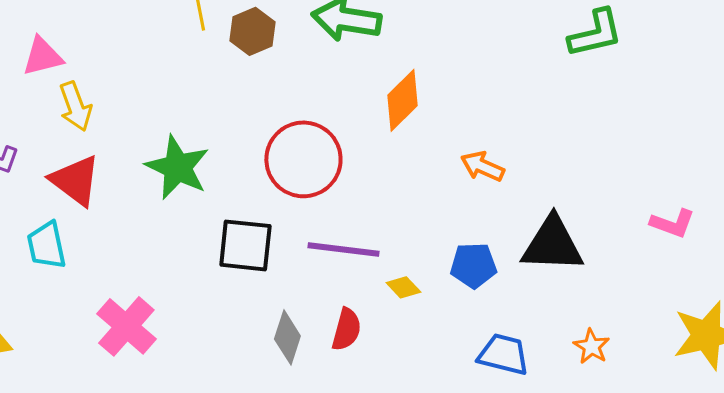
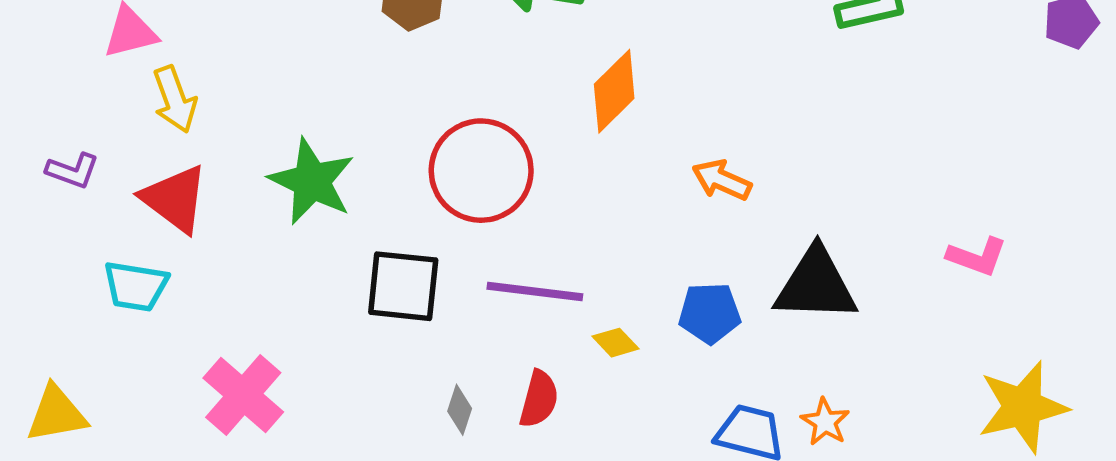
cyan trapezoid: (46, 245) -> (136, 286), turned -69
gray diamond: (287, 337) -> (460, 410), size x0.7
orange star: (591, 346) -> (825, 422), moved

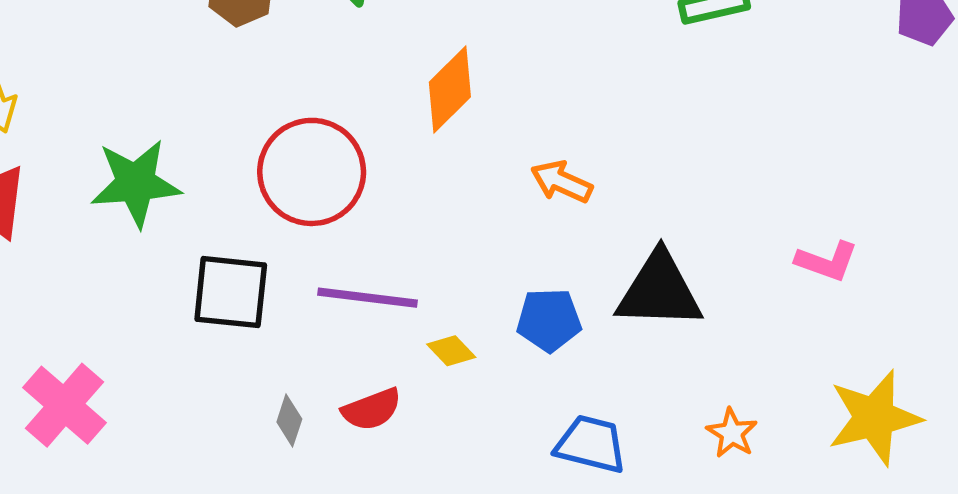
green star: (312, 181) -> (136, 183), turned -30
red semicircle: (539, 399) -> (372, 409), turned 54
orange star: (825, 422) -> (732, 433), moved

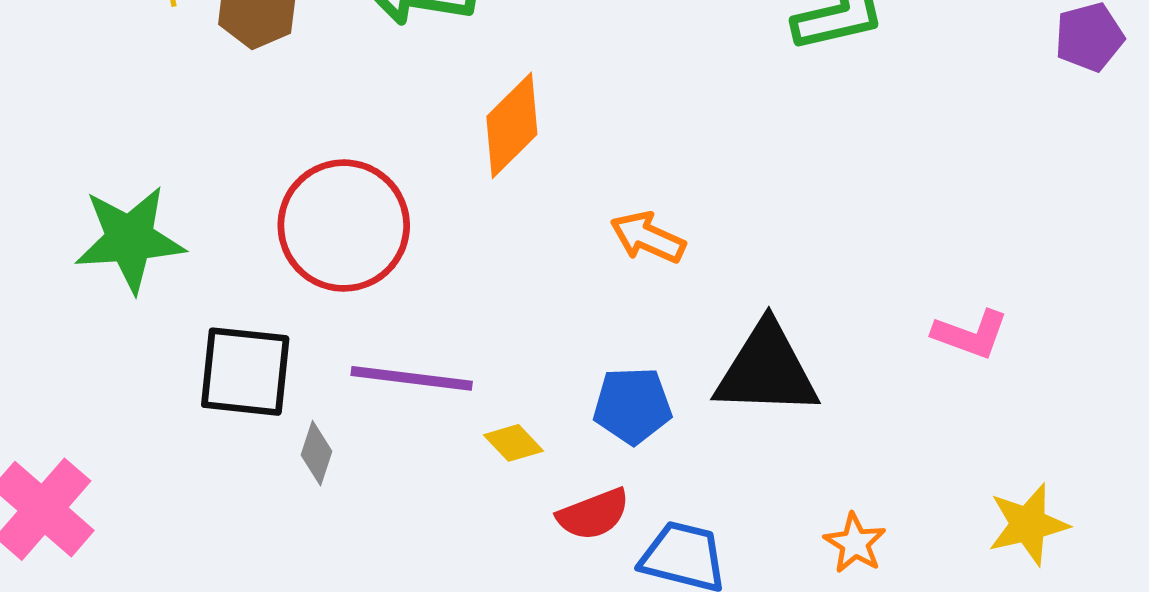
red semicircle: (372, 409) -> (593, 514), moved
yellow star: (874, 418) -> (1028, 524), size x0.7
gray diamond: (289, 420) -> (317, 453), moved

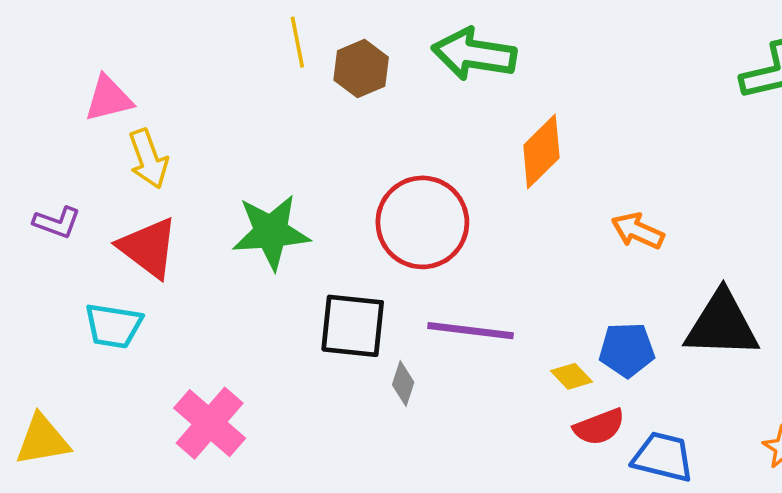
yellow diamond: (514, 443) -> (571, 376), moved

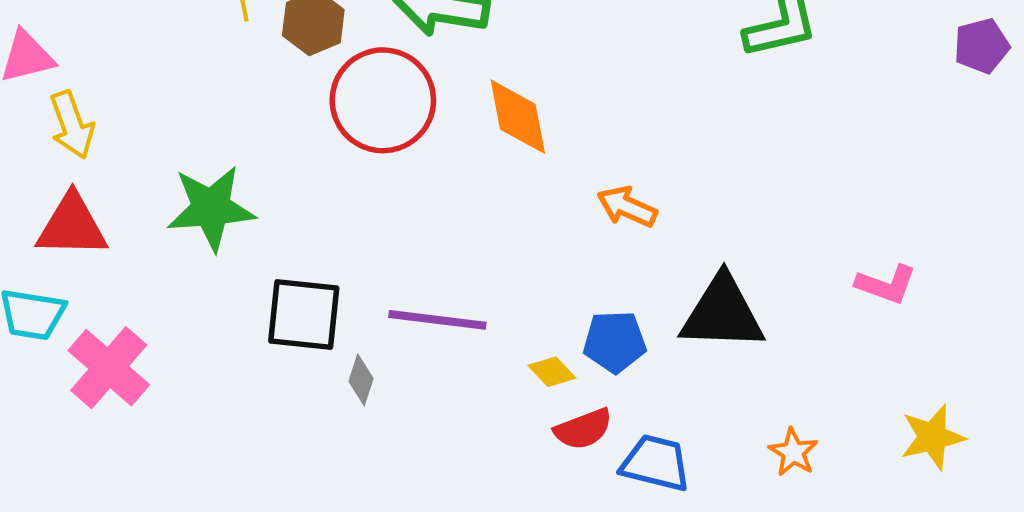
orange diamond: (541, 151) -> (518, 117), turned -56
red circle: (422, 222) -> (383, 100), moved
red triangle: (148, 248) -> (72, 226), turned -36
pink cross: (210, 423) -> (109, 368), moved

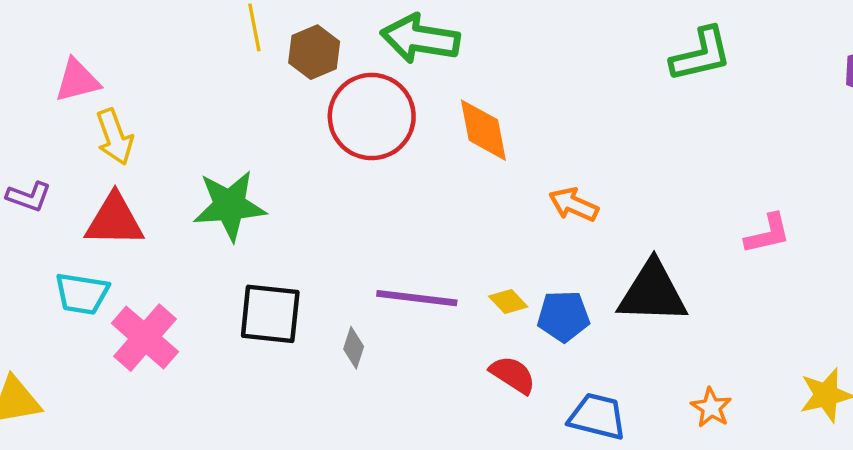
pink L-shape: (886, 284) -> (768, 234), moved, turned -33
black square: (304, 314) -> (270, 314), moved
yellow diamond: (552, 372) -> (508, 301), moved
red semicircle: (583, 429) -> (513, 375), moved, turned -126

